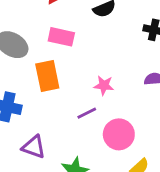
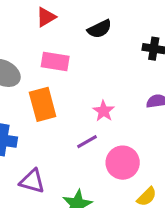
pink star: (104, 85) -> (104, 111), turned 30

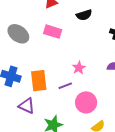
orange rectangle: (43, 104) -> (39, 81), moved

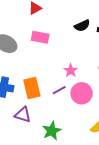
black semicircle: (84, 15) -> (82, 26), moved
pink circle: (86, 102) -> (82, 93), moved

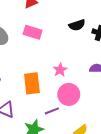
orange rectangle: (32, 88) -> (32, 83), moved
purple line: (59, 90) -> (52, 111), moved

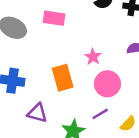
purple line: (52, 111) -> (100, 114), moved

